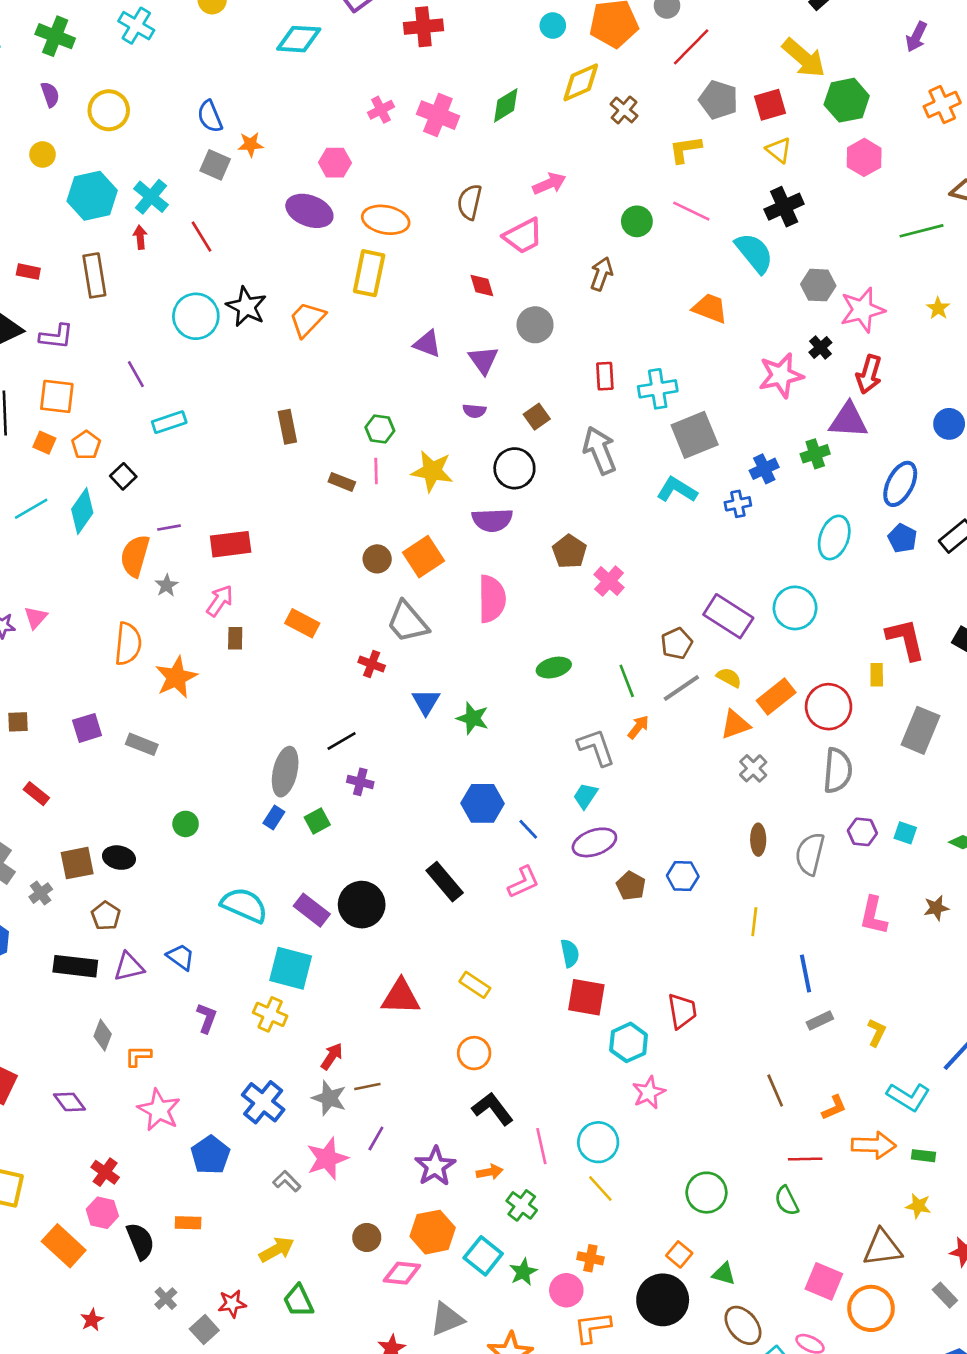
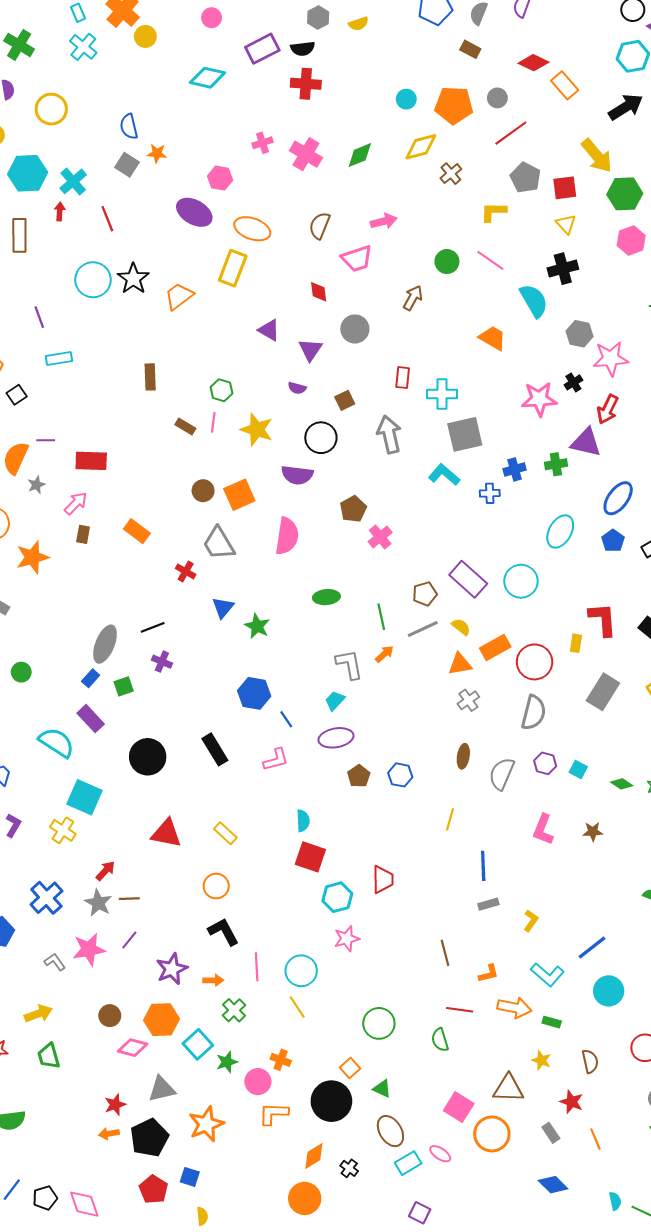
purple rectangle: (312, 910) -> (91, 719), moved

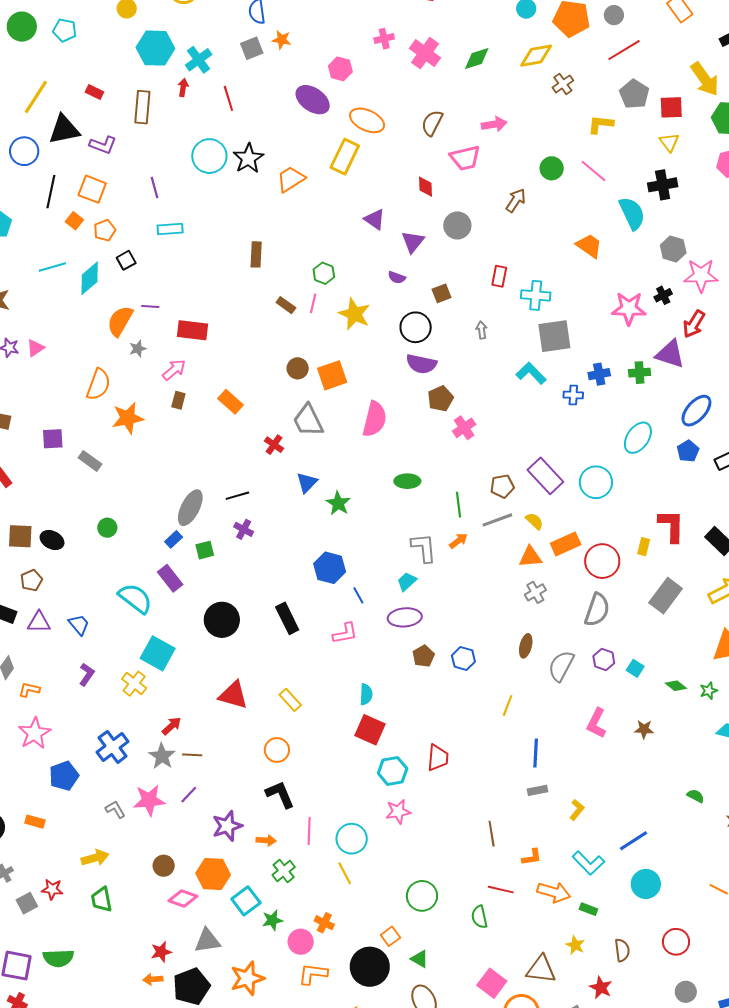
gray square: (127, 165) -> (252, 48), turned 30
gray arrow: (389, 434) -> (482, 330), size x0.5
purple semicircle: (297, 475) -> (421, 364), moved

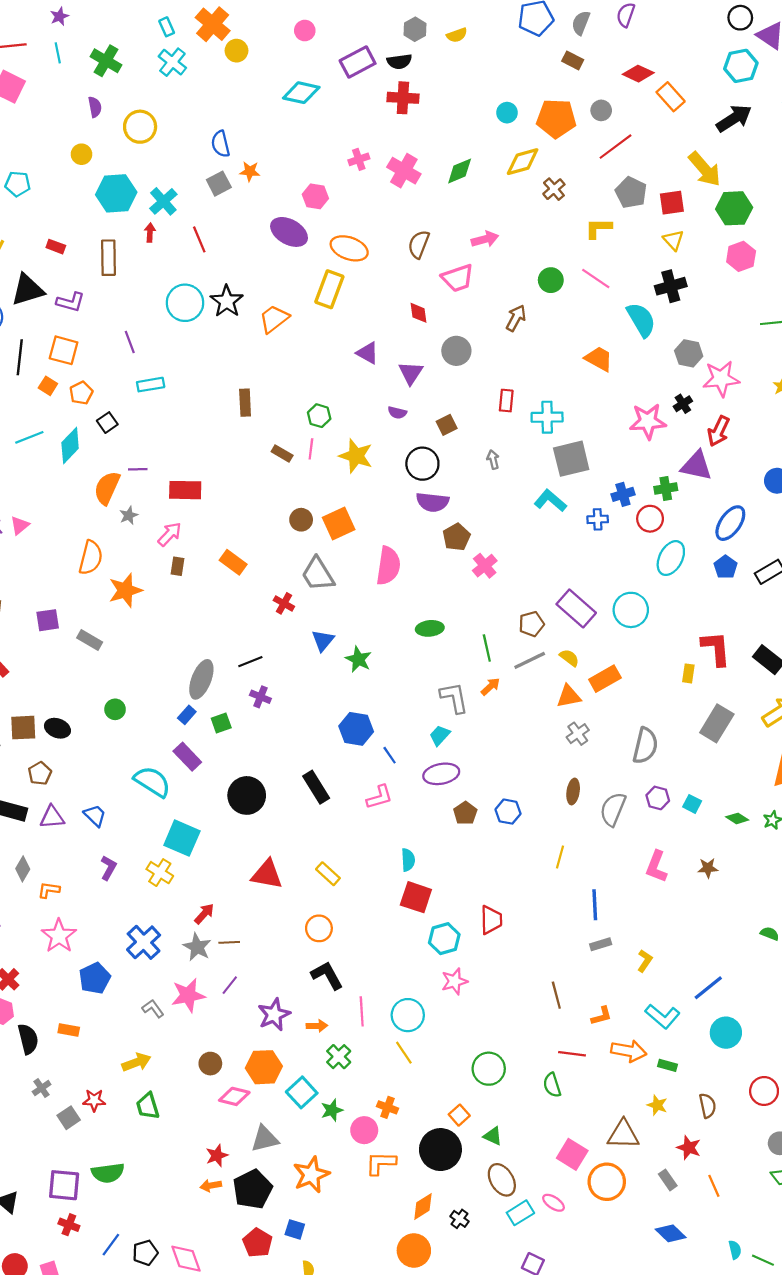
red circle: (602, 561) -> (650, 519), moved, size x0.7

